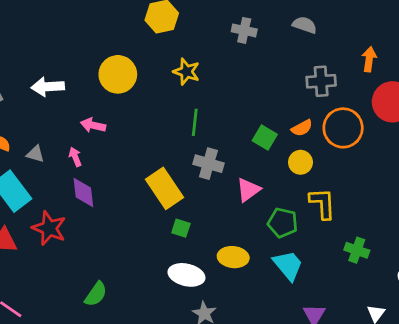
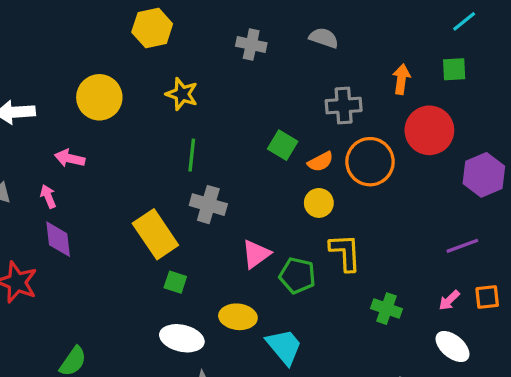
green square: (265, 138) -> (283, 145), moved
pink triangle: (248, 190) -> (256, 254), moved
cyan trapezoid: (288, 265) -> (284, 346), moved

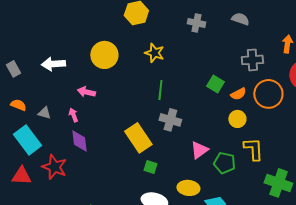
green cross: (387, 309) -> (278, 183), size x1.5

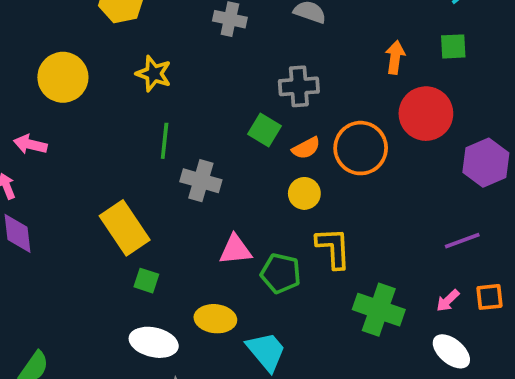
gray cross: (252, 60) -> (299, 86), moved
gray cross: (170, 120) -> (201, 181), moved
pink triangle: (199, 150) -> (235, 250), turned 30

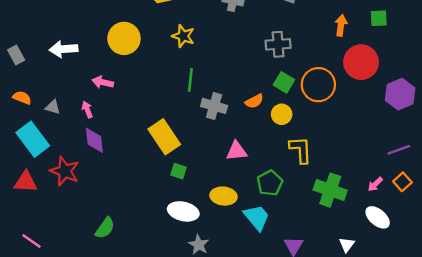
green square: (264, 130) -> (284, 82), moved
orange semicircle: (306, 148) -> (254, 101), moved
purple line: (462, 241) -> (399, 150), moved
green pentagon: (281, 273) -> (270, 183), moved, turned 30
orange square: (489, 297) -> (402, 182), turned -36

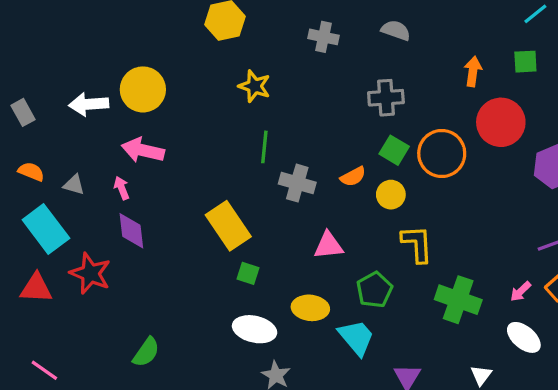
yellow circle: (124, 38) -> (143, 89), moved
pink arrow: (103, 82) -> (143, 150), size x1.4

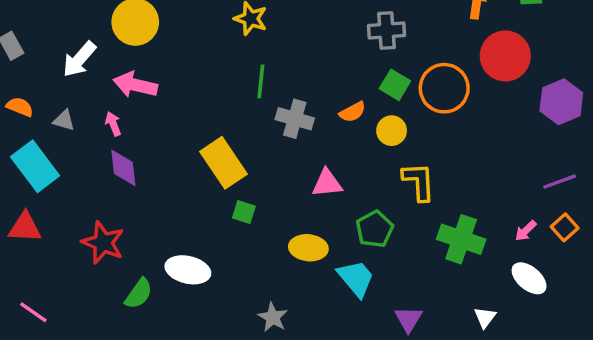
white arrow: (89, 104) -> (79, 59), moved, turned -45
red star: (90, 273) -> (103, 243), moved
white ellipse: (255, 329) -> (188, 270), moved

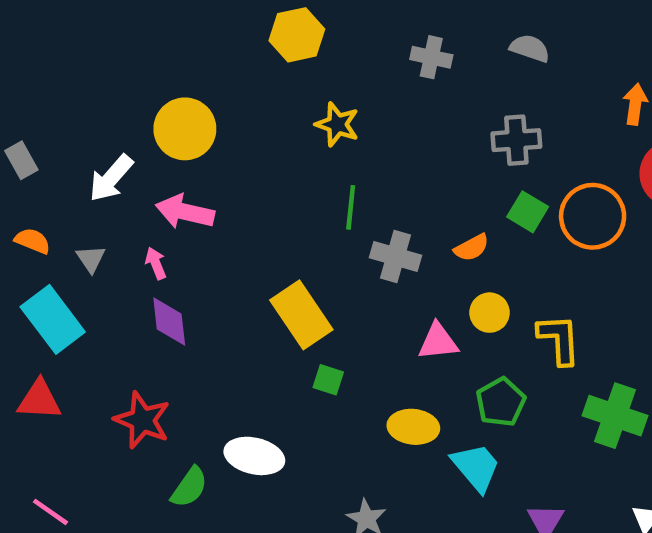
gray triangle: (64, 120) -> (91, 259), turned 40
yellow circle: (392, 131) -> (490, 313), moved

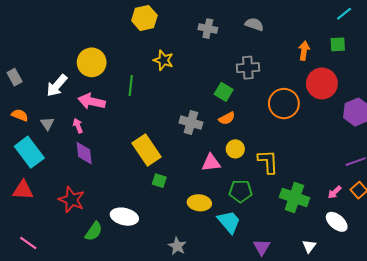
green line: (351, 207) -> (131, 86), moved
green square: (528, 212) -> (224, 92), moved
green pentagon: (501, 402) -> (241, 191), turned 30

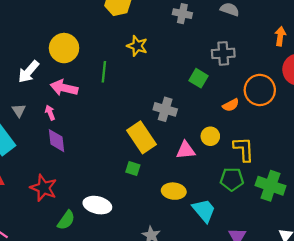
orange semicircle: (227, 118) -> (231, 105), moved
yellow rectangle: (147, 150) -> (141, 137), moved
green pentagon: (241, 191) -> (232, 179), moved

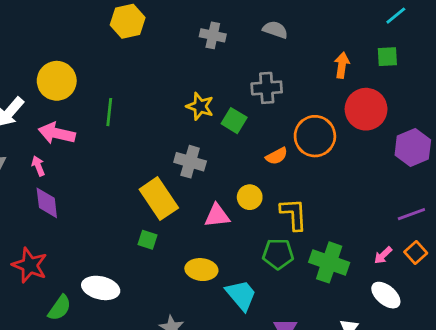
yellow star: (137, 46) -> (200, 106), moved

